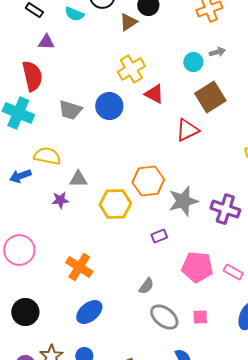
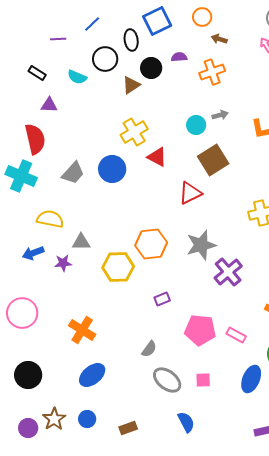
gray trapezoid: (70, 110) -> (73, 173), turned -65
blue arrow: (20, 176) -> (33, 253), moved
gray star: (183, 201) -> (201, 245), moved
purple cross: (225, 209) -> (228, 272), turned 32

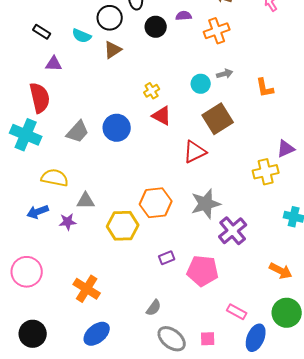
brown triangle: (131, 85) -> (113, 50), moved
yellow cross: (134, 132) -> (152, 91), moved, size x0.6
pink pentagon: (200, 330) -> (203, 271), moved
pink rectangle: (236, 335) -> (237, 312), moved

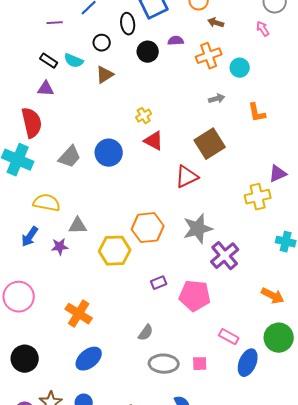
black circle: (110, 18) -> (102, 43), size x0.7
black rectangle: (42, 32) -> (49, 61), moved
cyan circle: (201, 84) -> (240, 68), moved
blue arrow: (38, 212) -> (30, 237), turned -35
gray ellipse: (172, 339) -> (164, 364), turned -36

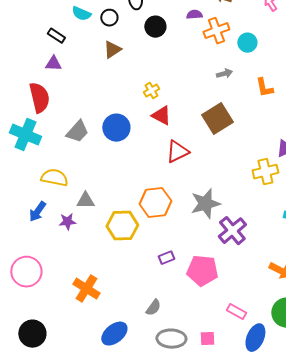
purple semicircle: (176, 41) -> (194, 15), moved
cyan semicircle: (74, 61) -> (81, 14), moved
red triangle: (187, 177) -> (177, 152), moved
blue ellipse: (89, 359) -> (114, 334), moved

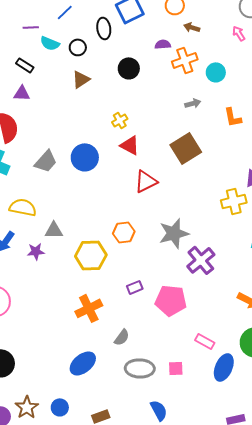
black circle: (155, 27) -> (129, 68), moved
orange hexagon: (155, 203) -> (124, 232), size x0.7
orange cross: (86, 289) -> (89, 308), moved, turned 32

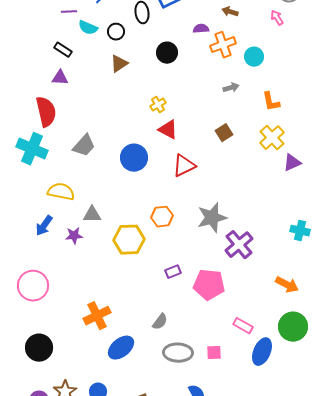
brown square: (186, 148) -> (224, 133), size x0.6
blue circle: (85, 157) -> (134, 158), moved
yellow cross: (234, 201) -> (272, 138), moved, turned -30
orange cross: (89, 308) -> (97, 316), moved

